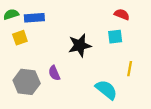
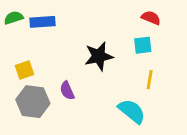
yellow square: (20, 38) -> (25, 70), moved
yellow line: (130, 69) -> (150, 80), moved

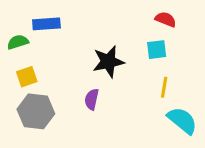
green semicircle: (14, 18) -> (18, 42), moved
purple semicircle: (67, 91) -> (92, 99), moved, turned 36
cyan semicircle: (132, 111) -> (182, 120), moved

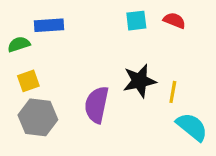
cyan square: (157, 50) -> (136, 21), moved
black star: (108, 62) -> (139, 81), moved
purple semicircle: (92, 99) -> (97, 105), size x1.6

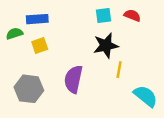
yellow square: (28, 81) -> (40, 46), moved
black star: (139, 81) -> (106, 46), moved
yellow line: (173, 92) -> (119, 70), moved

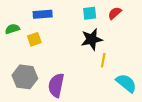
red semicircle: (132, 15) -> (115, 13), turned -64
blue rectangle: (37, 19) -> (43, 14), moved
purple semicircle: (73, 79) -> (56, 85), moved

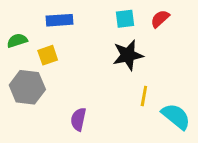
yellow line: (103, 60) -> (144, 96), moved
gray hexagon: (25, 77) -> (27, 87), moved
purple semicircle: (56, 85) -> (78, 119), size x0.7

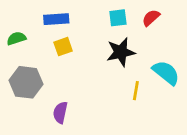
yellow square: (48, 55) -> (63, 47), moved
cyan semicircle: (176, 116) -> (166, 73), moved
purple semicircle: (78, 119) -> (60, 113), moved

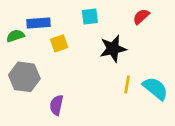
cyan square: (118, 18) -> (90, 17), moved
blue rectangle: (56, 19) -> (39, 23), moved
cyan semicircle: (166, 73) -> (155, 88), moved

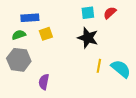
cyan square: (90, 17) -> (88, 13), moved
green semicircle: (15, 36) -> (19, 35), moved
black star: (113, 49) -> (88, 38), turned 30

